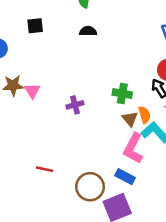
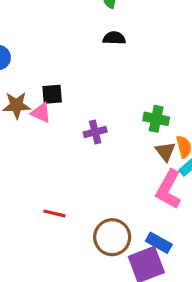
black square: (35, 26) -> (52, 94), moved
pink triangle: (32, 91) -> (41, 113), turned -35
blue rectangle: (125, 177) -> (159, 243), moved

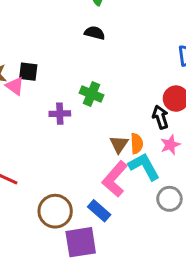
green cross: (156, 119) -> (92, 94), moved
blue rectangle: (159, 243) -> (99, 211), moved

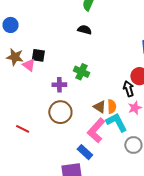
brown triangle: (119, 144) -> (100, 107), turned -32
brown circle: (55, 211) -> (60, 112), moved

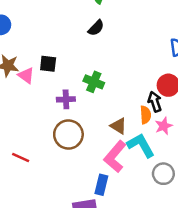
black semicircle: (85, 30) -> (96, 28), turned 120
black square: (38, 55) -> (48, 64), moved
orange semicircle: (112, 106) -> (146, 115), moved
blue rectangle: (85, 152) -> (101, 185), turned 63

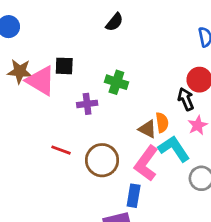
pink triangle: (26, 75) -> (41, 81), size x1.6
orange semicircle: (146, 115) -> (162, 123), moved
brown circle: (68, 134) -> (102, 160), moved
red line: (21, 157) -> (61, 150), moved

